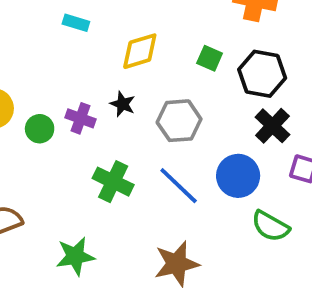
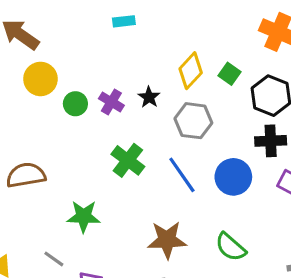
cyan rectangle: (76, 23) -> (124, 21), turned -35
yellow diamond: (140, 51) -> (191, 71), moved, turned -42
black cross: (272, 126) -> (271, 141), turned 32
green semicircle: (270, 226) -> (231, 247), moved

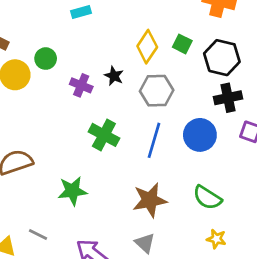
green circle: (75, 104) -> (46, 59), moved
blue line: (182, 175) -> (154, 140), turned 60
gray line: (54, 259) -> (38, 234), moved

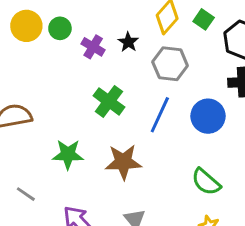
green circle: (46, 59) -> (60, 28), moved
brown star: (150, 200) -> (123, 162), moved

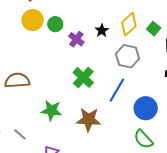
black star: (128, 42) -> (102, 31), moved
blue circle: (208, 116) -> (146, 108), moved

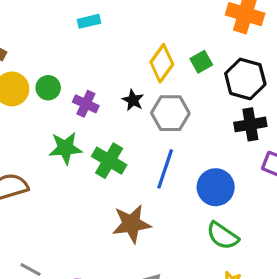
green square: (154, 29) -> (201, 62), turned 32
black star: (102, 31) -> (133, 100), moved
green star: (51, 110) -> (65, 148), moved

